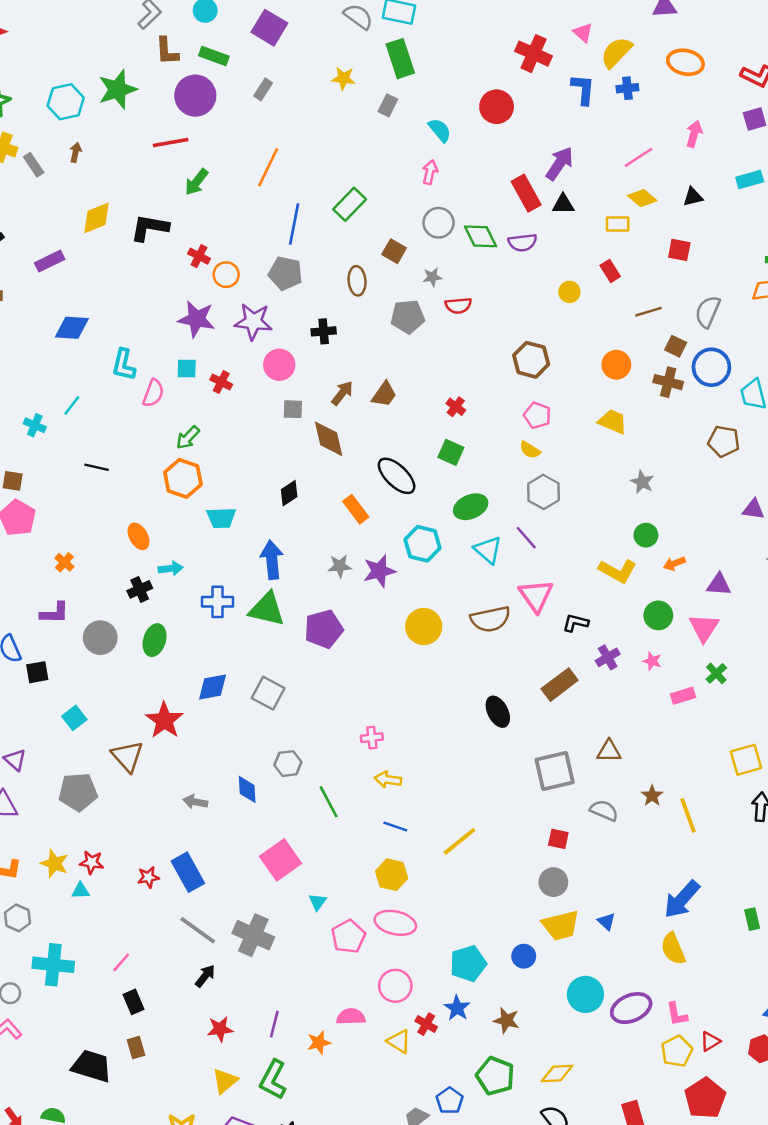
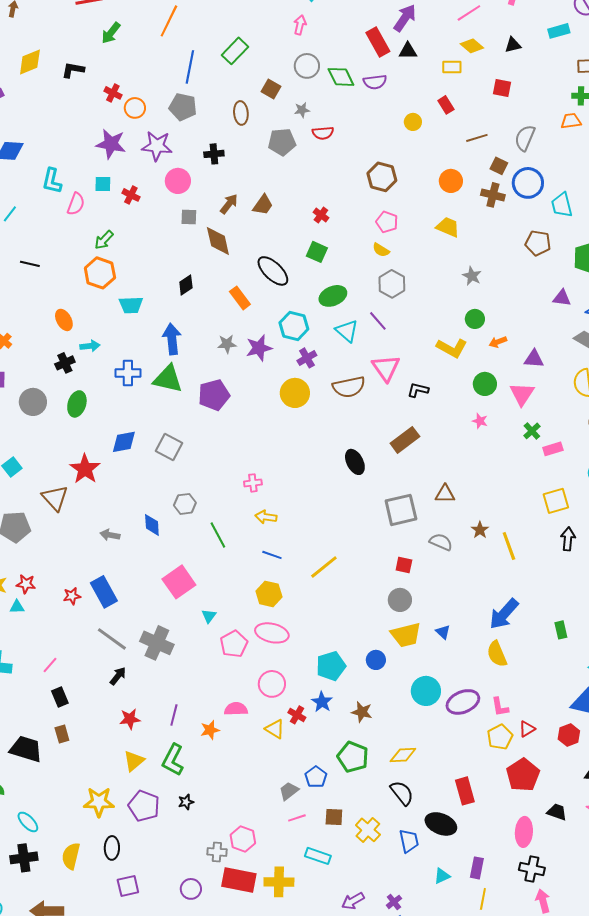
black L-shape: (150, 228) -> (73, 70), size x0.7
purple cross: (608, 657) -> (307, 358), moved
pink rectangle: (683, 696) -> (553, 449), moved

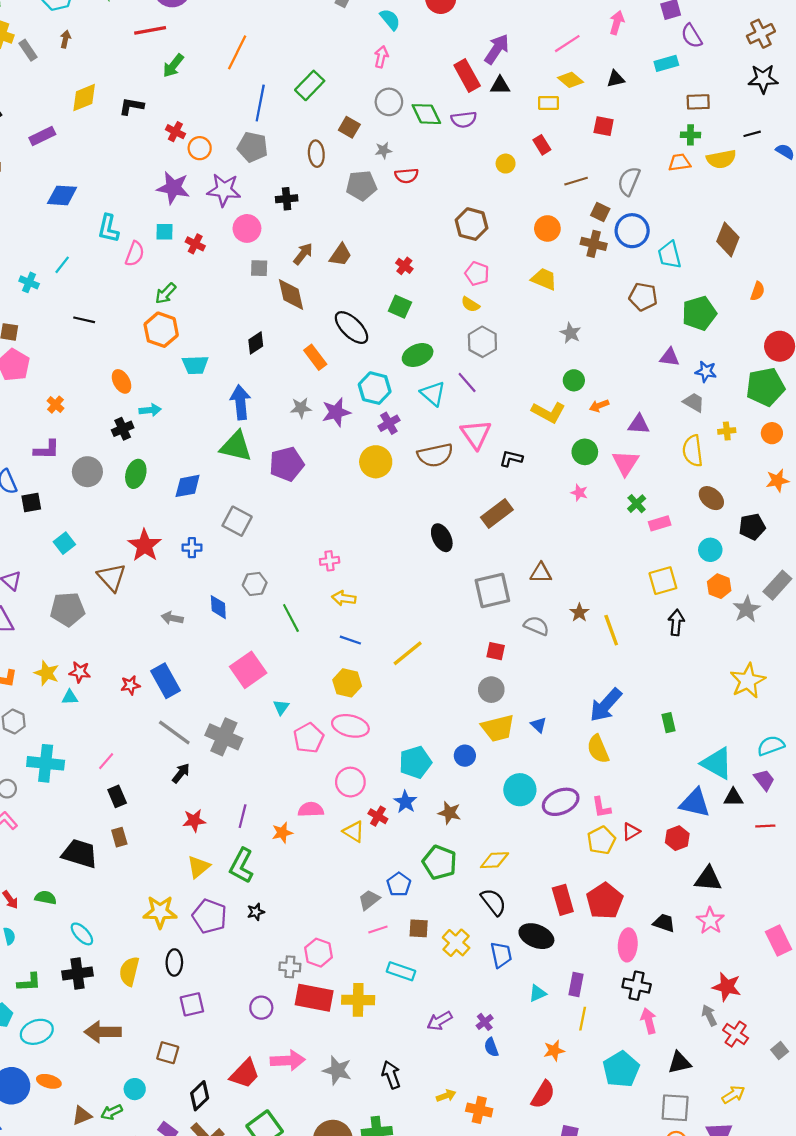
blue cross: (128, 373) -> (192, 548), moved, size x0.7
blue diamond: (124, 442) -> (188, 486), moved
red pentagon: (523, 775) -> (605, 901), moved

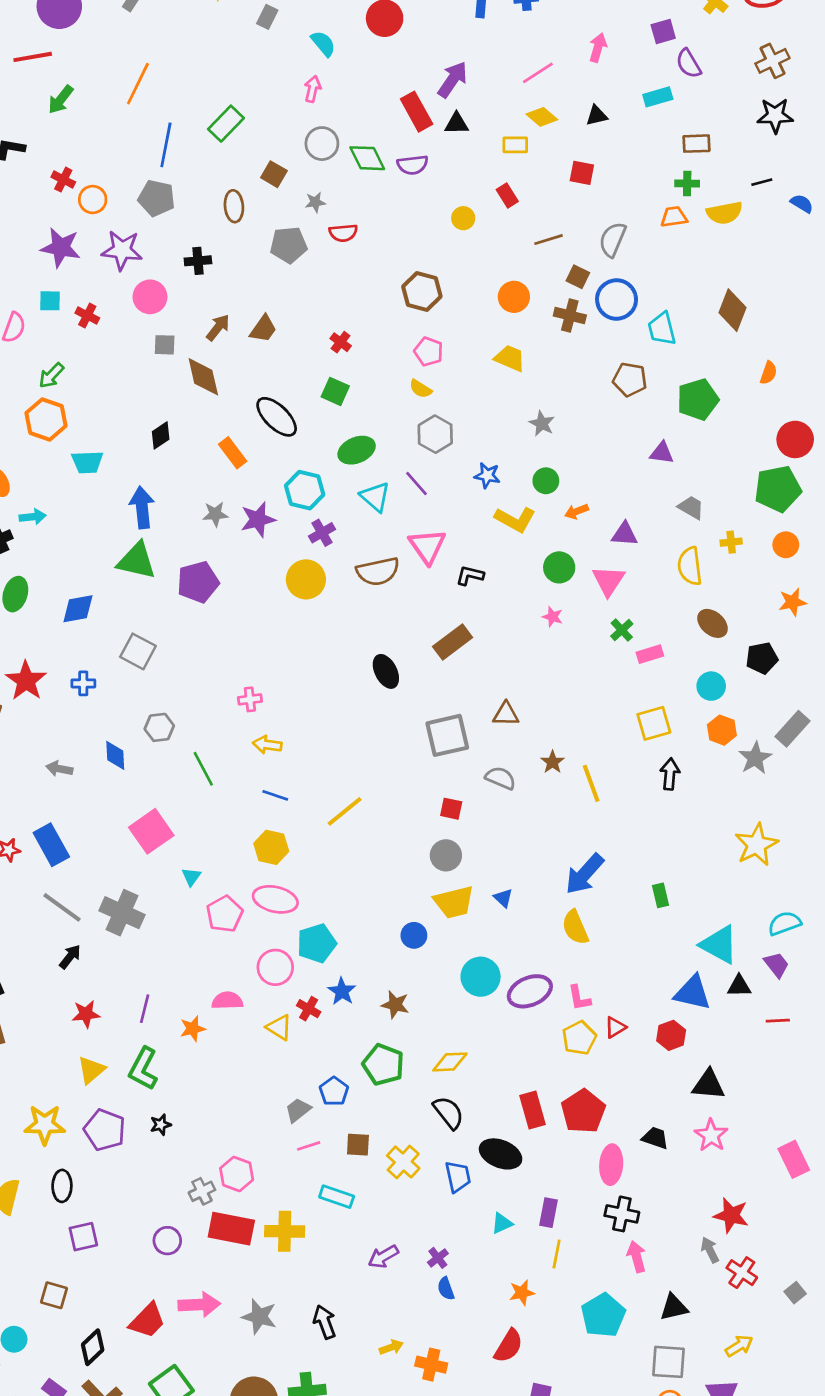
blue star: (706, 372) -> (487, 475), moved
cyan pentagon: (415, 762) -> (317, 943), moved
gray cross: (290, 967) -> (202, 1191), turned -30

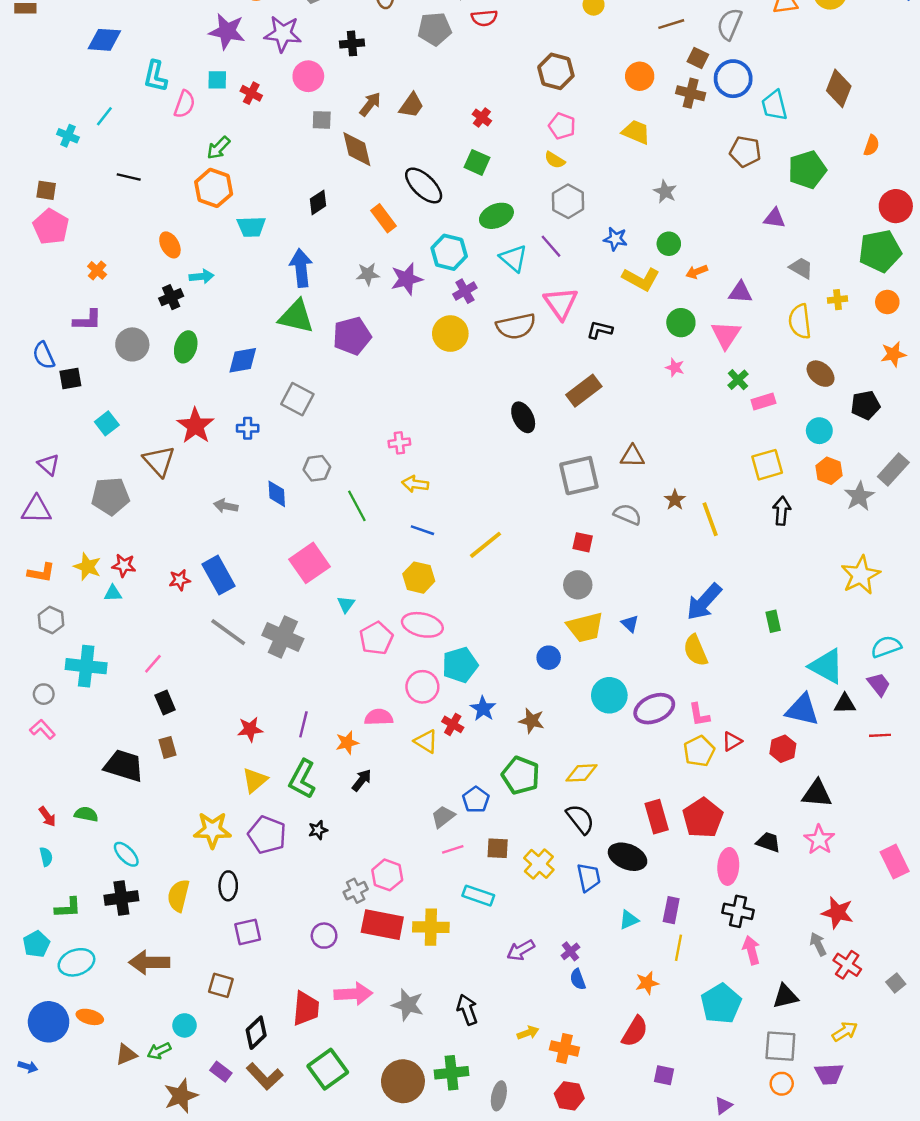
black arrow: (70, 957) -> (362, 780), moved
red trapezoid: (147, 1321) -> (306, 1008), turned -39

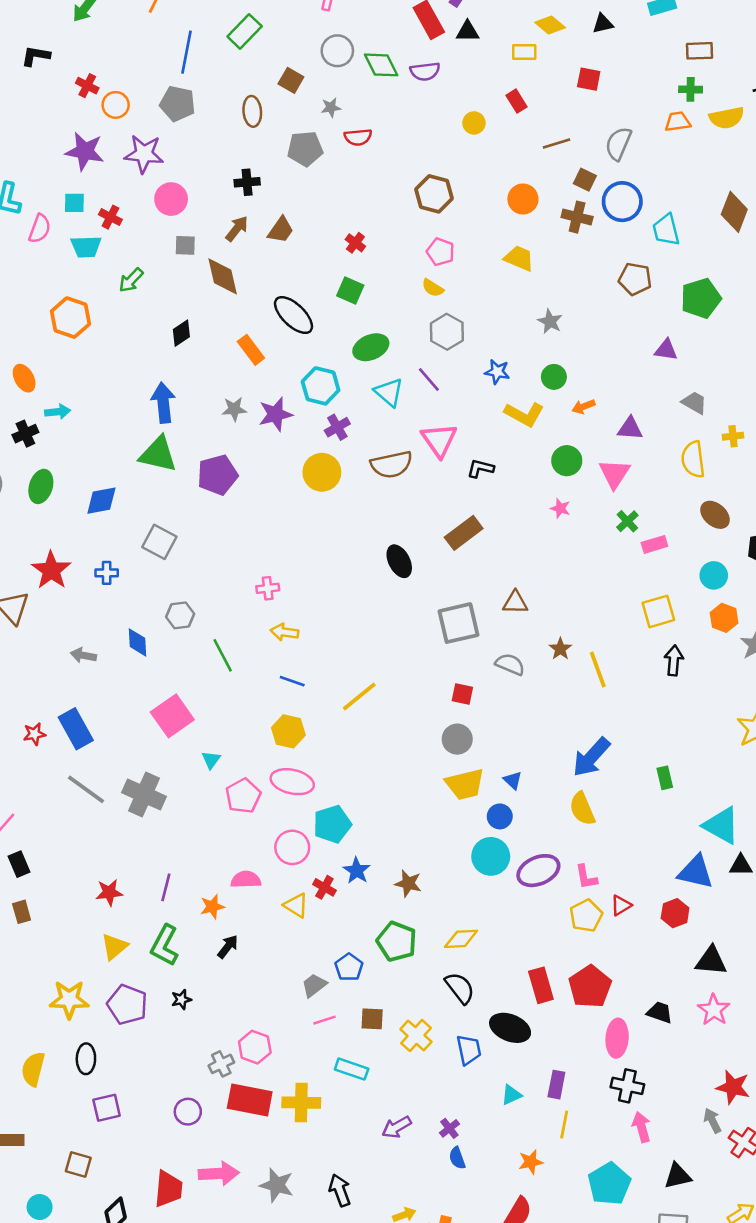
black cross: (352, 43) -> (247, 182), moved
green arrow: (218, 148) -> (131, 280), moved
cyan trapezoid: (251, 227) -> (86, 247), moved
blue circle: (549, 658) -> (500, 816), moved

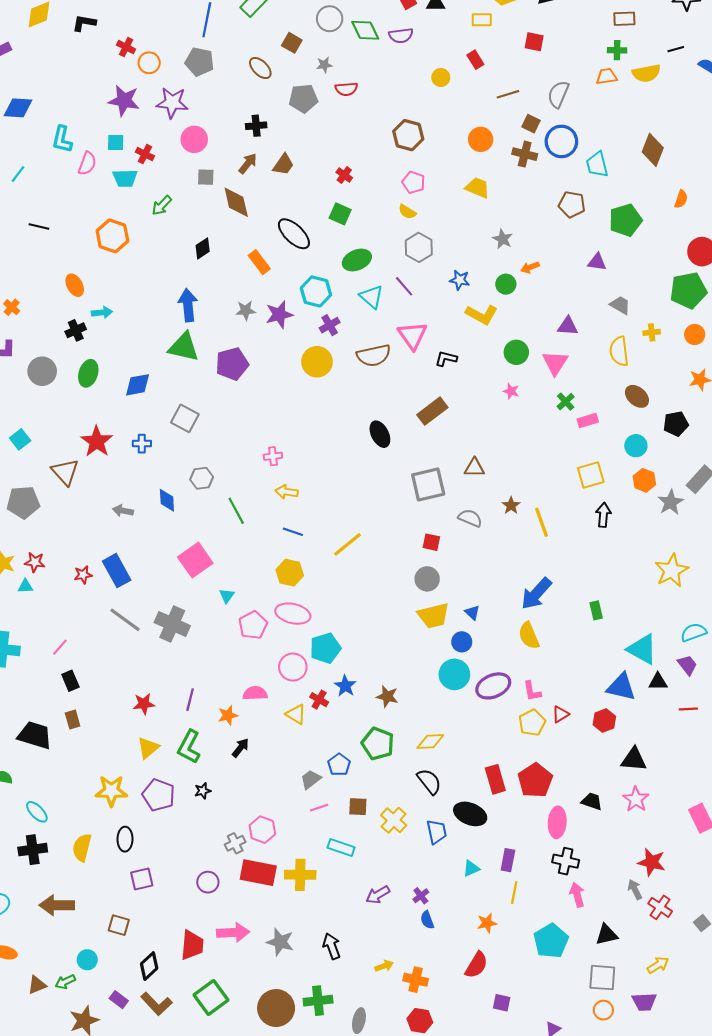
brown ellipse: (252, 111) -> (260, 68), turned -40
orange arrow: (584, 407) -> (530, 267), moved

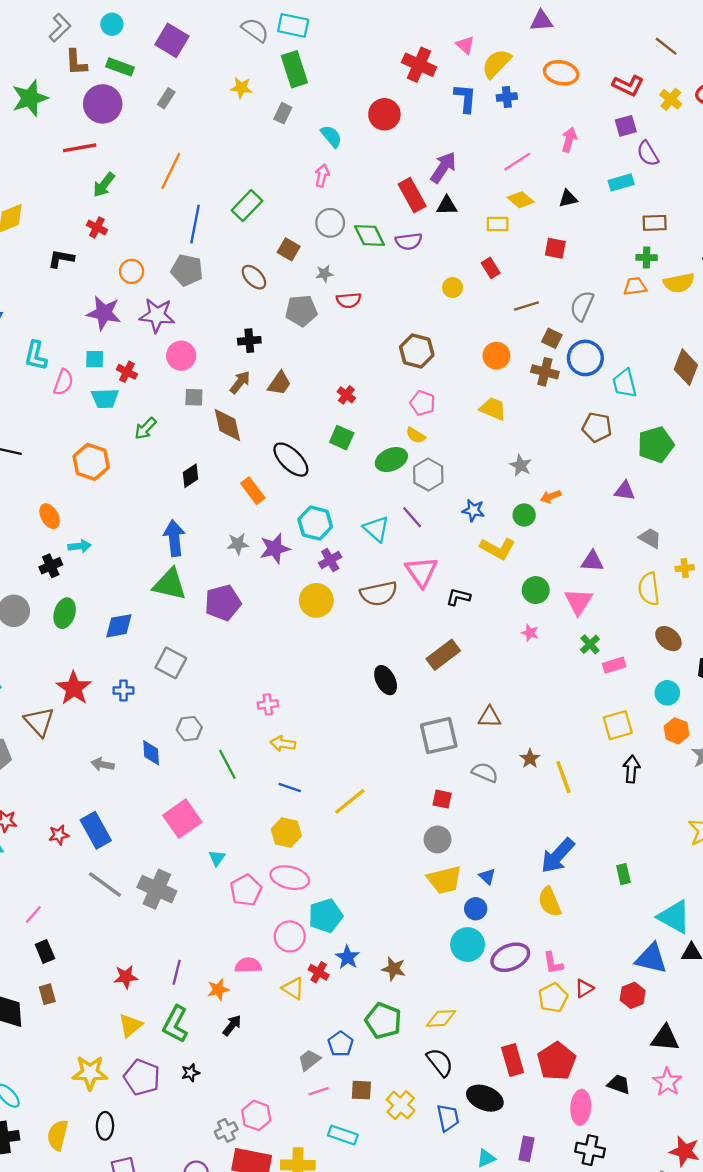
black L-shape: (84, 23) -> (61, 259), moved
red cross: (126, 47) -> (97, 227), moved
green ellipse: (357, 260) -> (391, 460), moved

